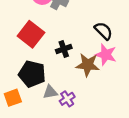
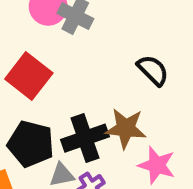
black cross: (64, 49) -> (85, 138), moved, size x1.6
pink star: (106, 55) -> (157, 165), moved

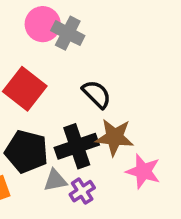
black semicircle: (153, 70) -> (97, 94), moved

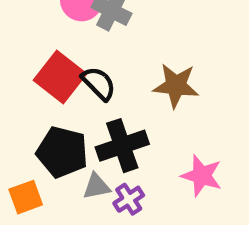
black semicircle: (97, 94) -> (99, 83), moved
brown star: (114, 137) -> (176, 86), moved

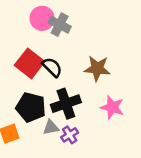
pink star: (202, 176) -> (112, 107), moved

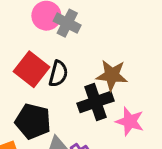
black semicircle: (52, 67) -> (58, 74), turned 60
black cross: (66, 104) -> (96, 102), moved

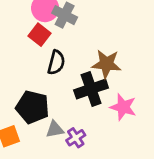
red square: (31, 69) -> (40, 35), moved, size x0.7

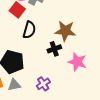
black cross: (91, 89) -> (54, 49), size x0.6
gray triangle: (55, 129) -> (14, 85), moved

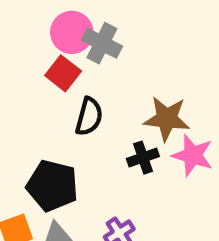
pink star: (77, 62) -> (193, 155), moved

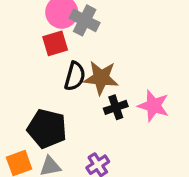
red square: (63, 73) -> (55, 43), turned 35
brown star: (167, 119) -> (101, 78), moved

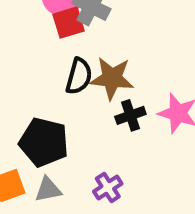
red square: (55, 43) -> (69, 23), moved

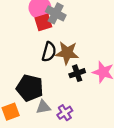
gray triangle: (48, 190) -> (43, 107), moved

